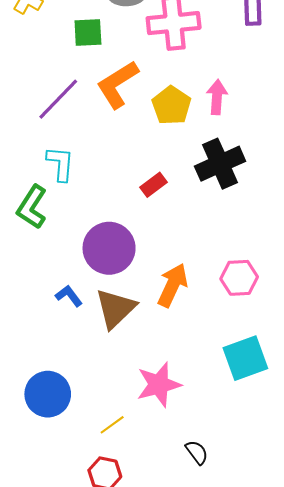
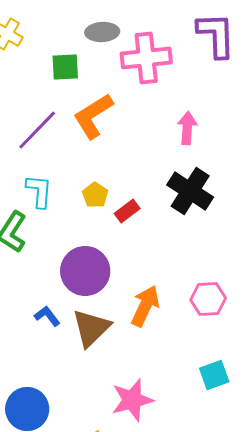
yellow pentagon: (171, 105) -> (95, 195), moved, size x0.7
black cross: (220, 164) -> (190, 191), turned -33
cyan square: (245, 358) -> (214, 375), size x0.7

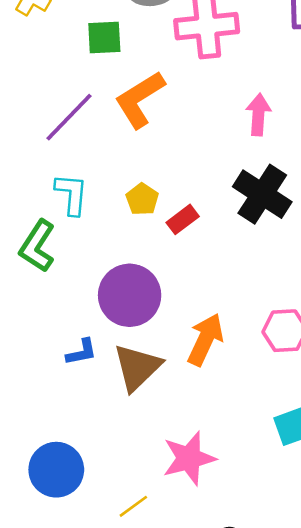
blue L-shape: (47, 316) -> (82, 352), turned 116

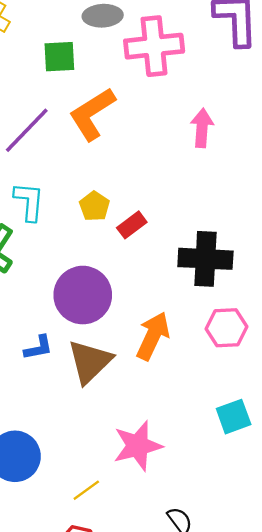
black cross: (262, 194) -> (205, 259), moved, turned -30

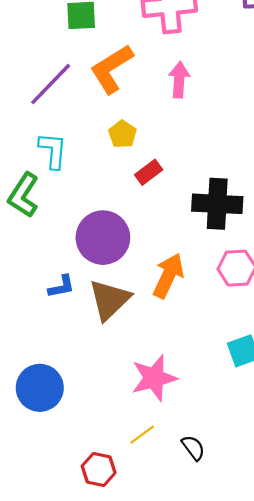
pink arrow: (202, 128) -> (179, 80), moved
yellow pentagon: (94, 206) -> (123, 134), moved
yellow line: (86, 490) -> (142, 435), moved

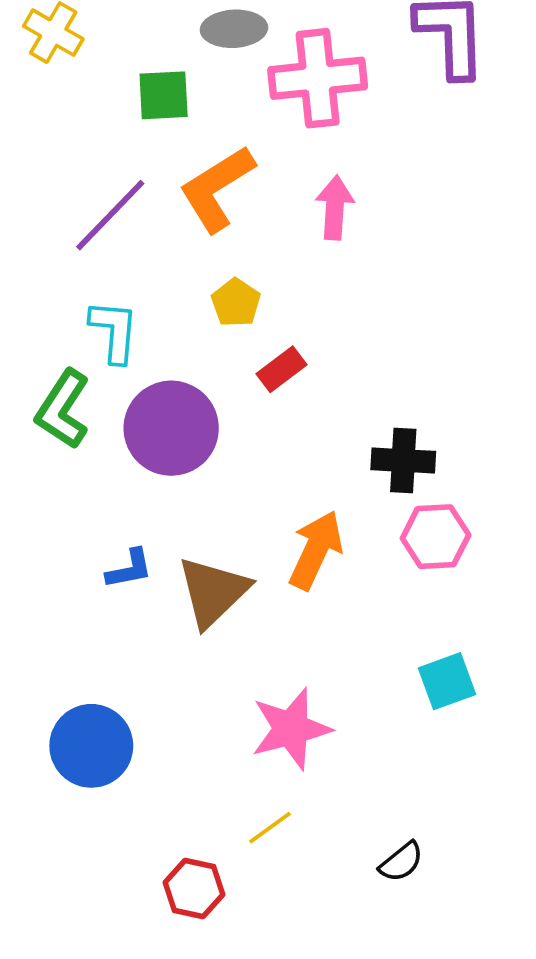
black cross: (217, 204) -> (403, 461), moved, size x0.7
purple circle: (103, 238) -> (171, 428), moved
black semicircle: (193, 448) -> (401, 862), moved, turned 88

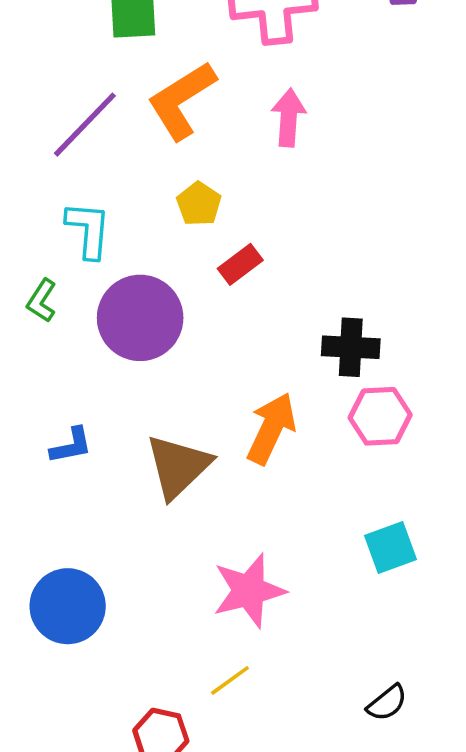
green L-shape: (63, 409) -> (42, 301), size x0.6
blue L-shape: (129, 569) -> (71, 446), moved
black semicircle: (401, 862) -> (387, 703), moved

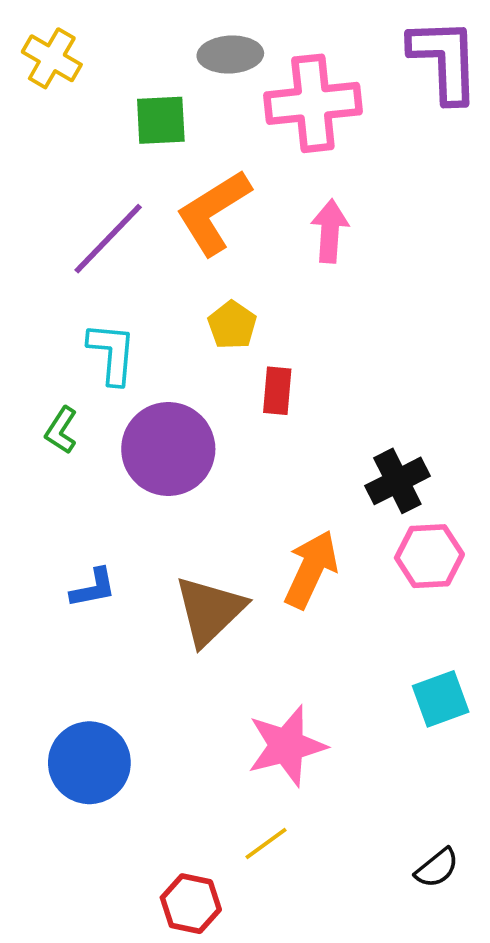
red rectangle: (240, 264) -> (277, 391), turned -48
black cross: (351, 347) -> (397, 481), turned -30

